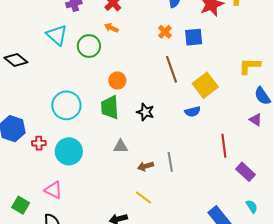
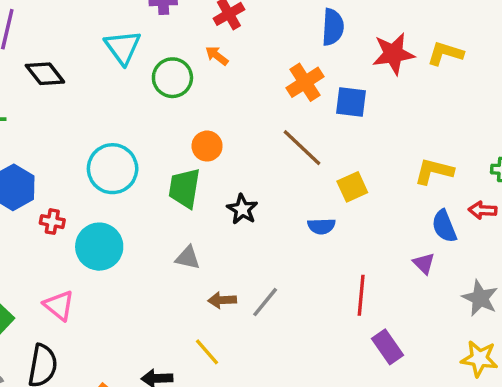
orange cross: (165, 32) -> (305, 82), size x1.5
brown line: (172, 69) -> (302, 148), turned -40
yellow square: (205, 85) -> (352, 187), size x0.7
gray line: (170, 162) -> (265, 302), turned 36

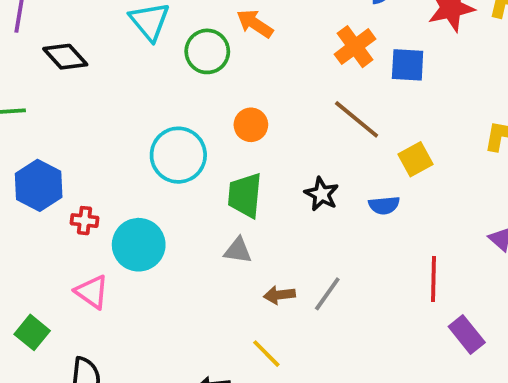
orange arrow: (217, 56) -> (255, 24), size x1.4
cyan circle: (113, 169) -> (178, 155), moved
green trapezoid: (184, 188) -> (245, 195), moved
black star: (242, 209) -> (322, 194), moved
pink triangle: (59, 305) -> (92, 292), moved

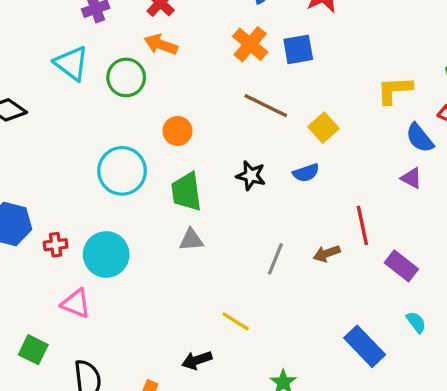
brown arrow: (279, 295) -> (327, 253), moved

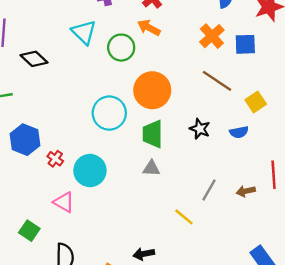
orange circle: (177, 131) -> (152, 90), size x1.8
red cross: (56, 245) -> (55, 159), turned 35
yellow line: (236, 321) -> (184, 217), moved

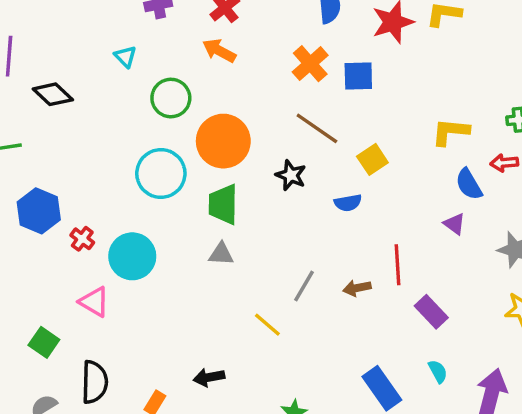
cyan triangle: (84, 32) -> (125, 56), size x0.6
green circle: (121, 48) -> (171, 98), moved
black star: (200, 129) -> (291, 175), moved

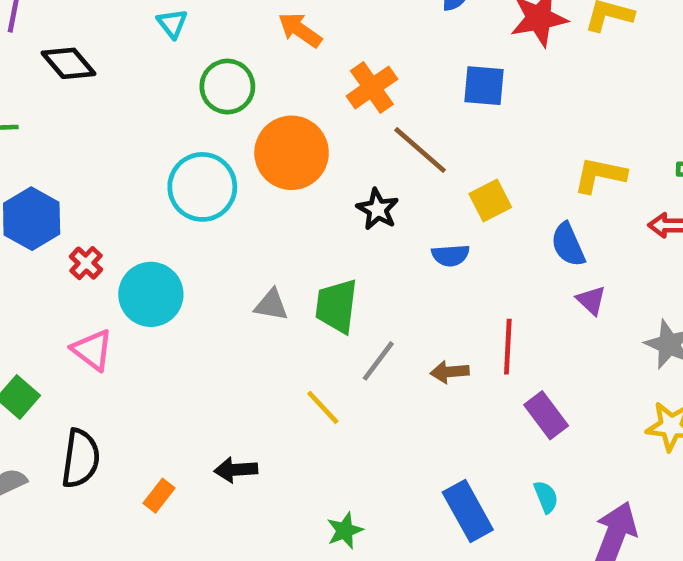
orange cross: (310, 64) -> (372, 88), moved
blue semicircle: (469, 184) -> (568, 245), moved
green trapezoid: (223, 204) -> (336, 306), moved

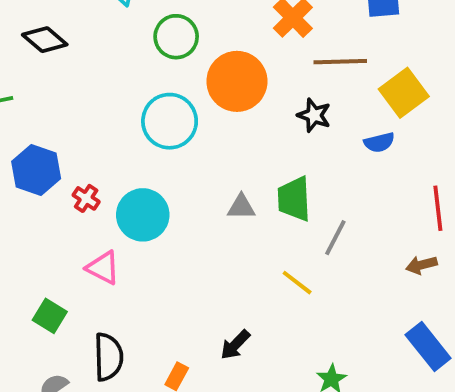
brown line: (420, 150) -> (340, 62), turned -33
yellow square: (490, 200) -> (404, 93), size x1.4
brown arrow: (450, 372) -> (422, 265), moved
black arrow: (236, 470) -> (235, 345), turned -32

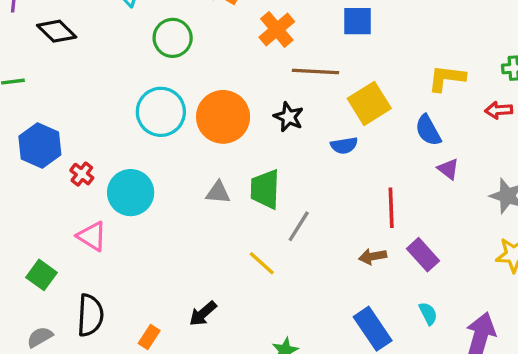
orange circle: (237, 81) -> (223, 117), moved

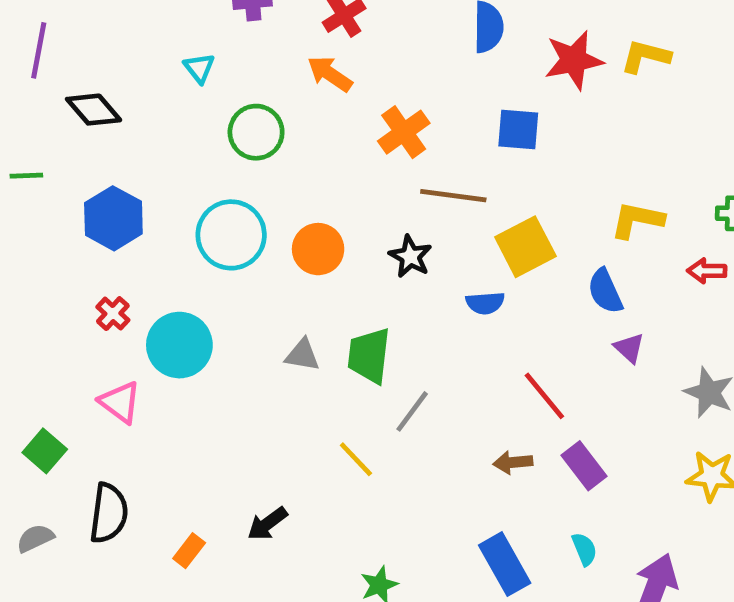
orange circle: (223, 117) -> (318, 249), size x0.7
blue hexagon: (40, 145) -> (113, 218), moved
red line: (391, 208) -> (544, 396), turned -42

